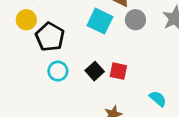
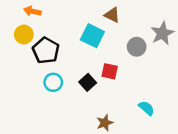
gray circle: (135, 20) -> (137, 47), moved
red square: (118, 71) -> (110, 71), moved

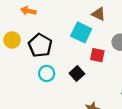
yellow circle: (24, 34) -> (12, 40), moved
red square: (110, 71) -> (97, 55), moved

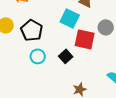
red square: (97, 55) -> (85, 39), size x1.5

